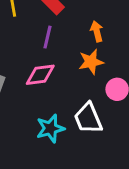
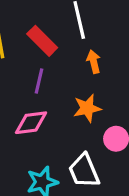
orange arrow: (97, 31) -> (94, 62), moved

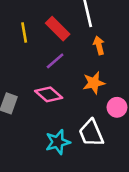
purple line: (39, 81) -> (55, 61), turned 36
pink diamond: (31, 123) -> (49, 94), turned 48

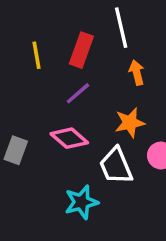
red rectangle: (58, 29) -> (81, 50), turned 65
white trapezoid: (91, 133) -> (116, 166), moved

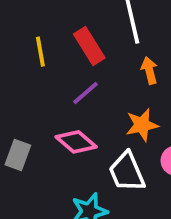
red rectangle: (81, 50) -> (89, 46), turned -52

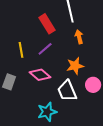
yellow line: (40, 52) -> (21, 50), moved

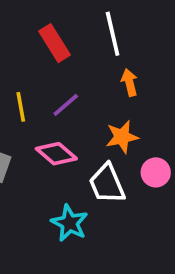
red rectangle: (47, 24) -> (54, 43), moved
cyan star: (47, 112) -> (69, 223), turned -30

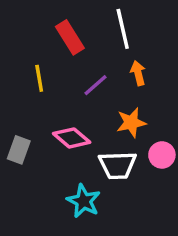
purple line: (66, 105) -> (95, 85), moved
yellow line: (21, 107) -> (39, 78), moved
white trapezoid: (107, 184) -> (118, 165), turned -69

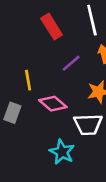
yellow line: (39, 78) -> (28, 80), moved

